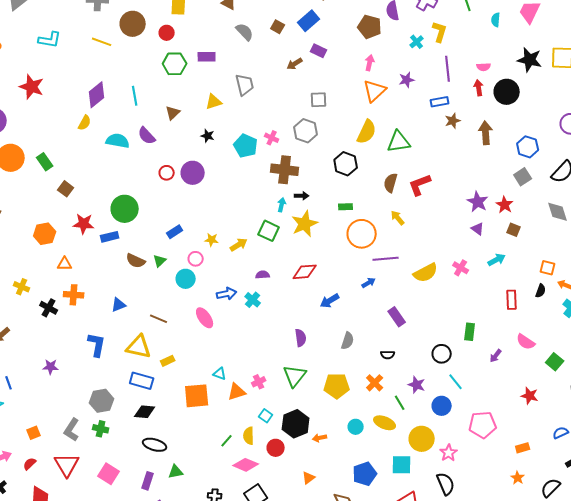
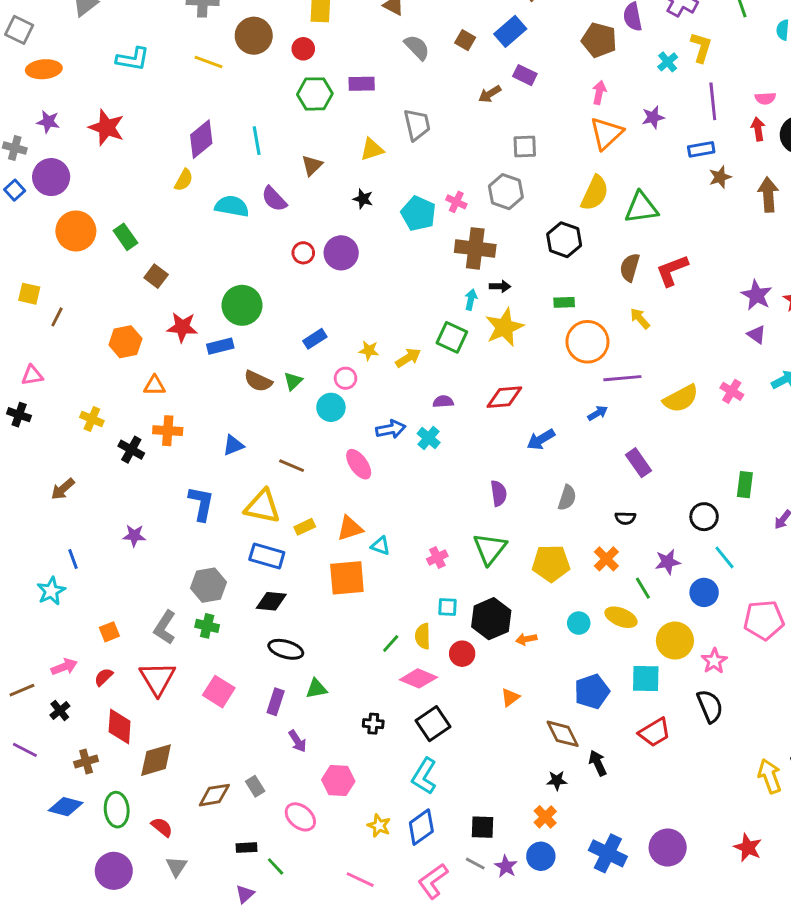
purple star: (417, 385) -> (668, 562), turned -30
orange triangle: (237, 392) -> (350, 528), moved
cyan square: (266, 416) -> (448, 607), turned -32

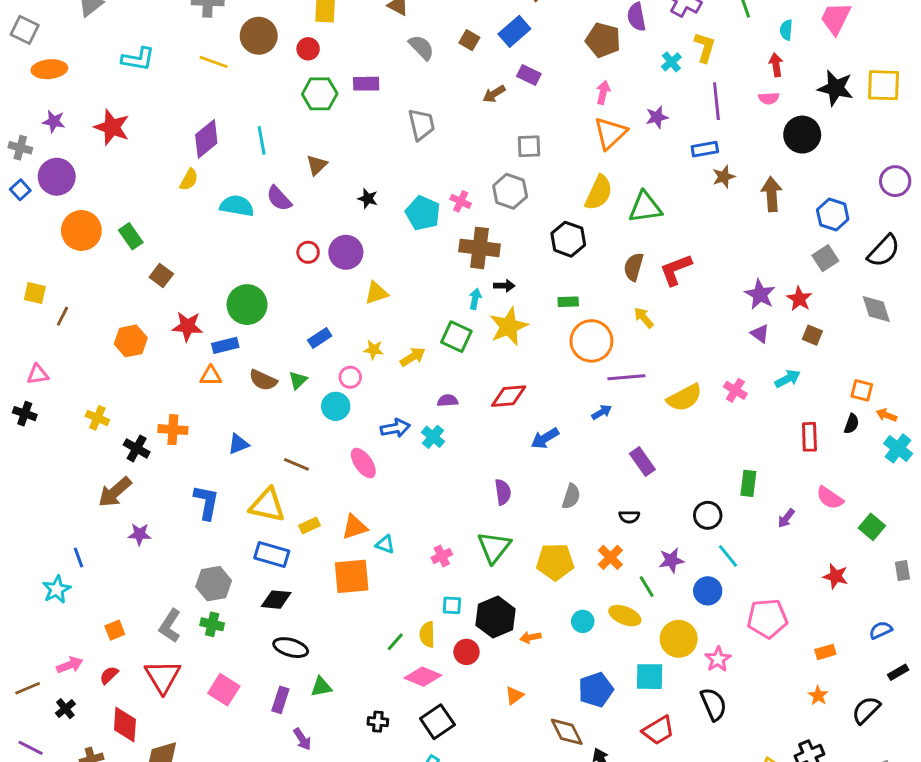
red arrow: (758, 129) -> (776, 65), moved
yellow triangle: (372, 149) -> (376, 293), moved
orange triangle: (155, 385) -> (211, 376), moved
brown arrow: (63, 489) -> (115, 492), moved, size x1.4

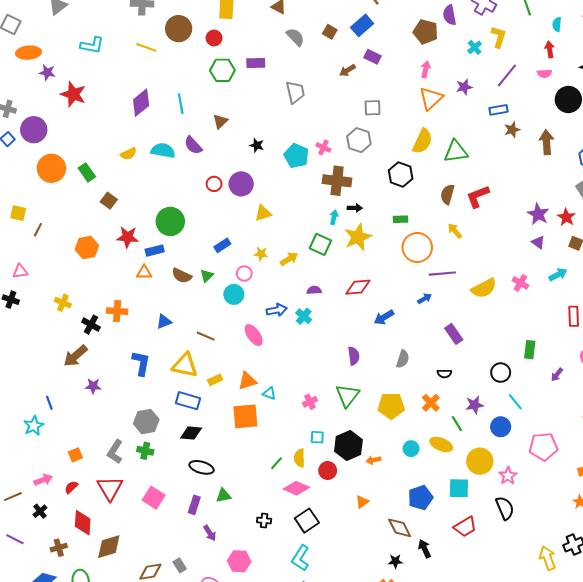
purple line: (716, 101) -> (507, 76), turned 45
purple star: (54, 121) -> (47, 72), moved
yellow semicircle: (189, 180) -> (129, 154), moved, turned 35

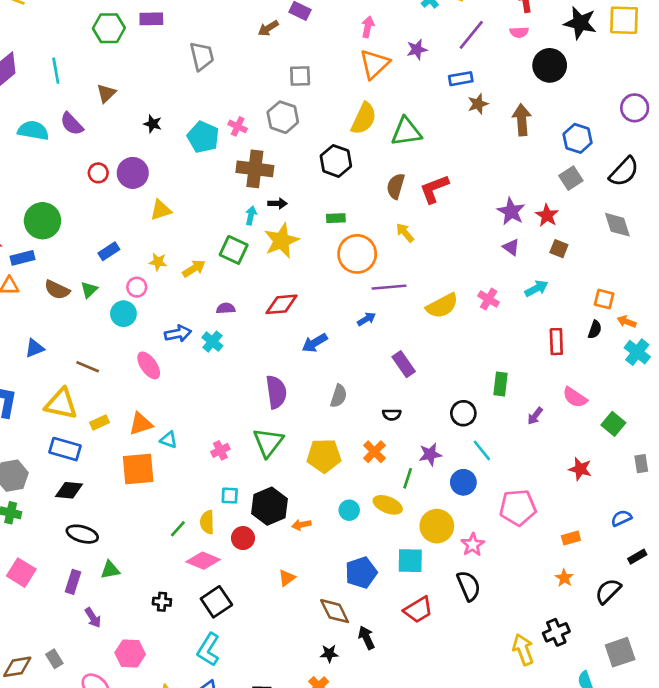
purple semicircle: (354, 356) -> (276, 392), size x1.4
green line: (457, 424) -> (408, 478), turned 49

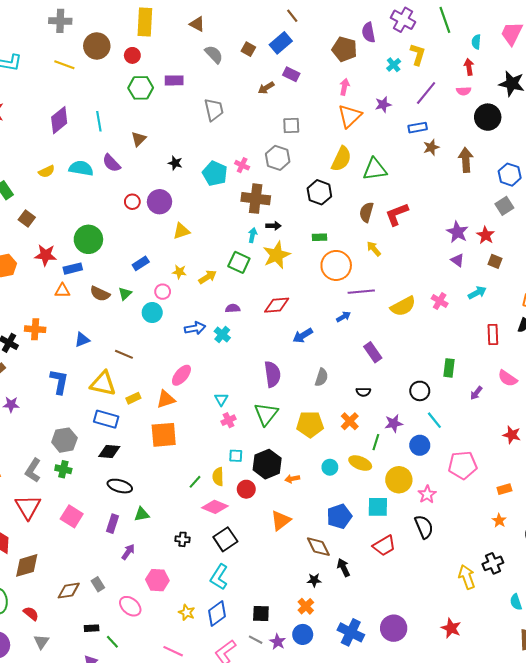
pink ellipse: (149, 365) -> (181, 375), moved, turned 75
cyan triangle: (169, 440) -> (221, 399), moved, turned 40
orange triangle: (287, 578) -> (281, 521), size x1.5
purple arrow: (93, 618) -> (128, 552), turned -112

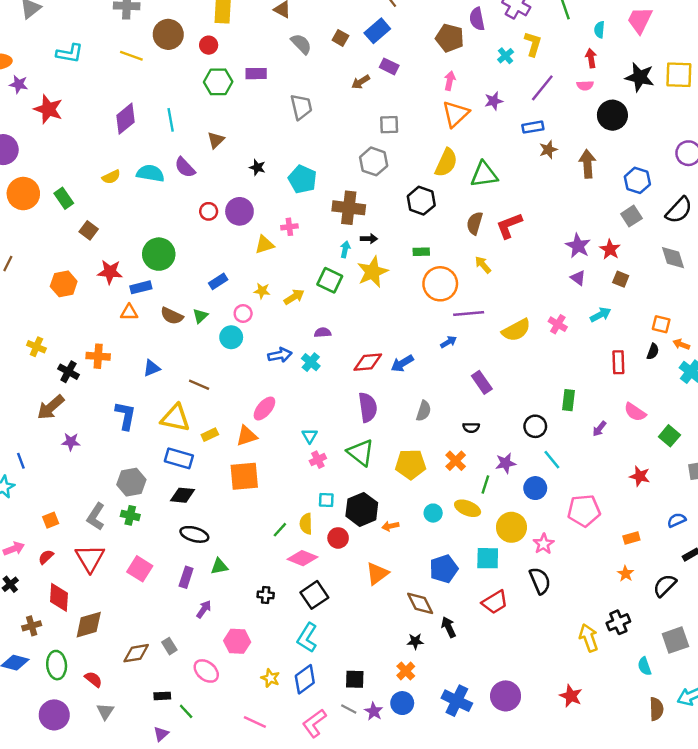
pink cross: (242, 165) -> (289, 227), moved, turned -32
red diamond: (277, 305) -> (368, 362), moved
green triangle: (266, 414) -> (361, 452), turned -30

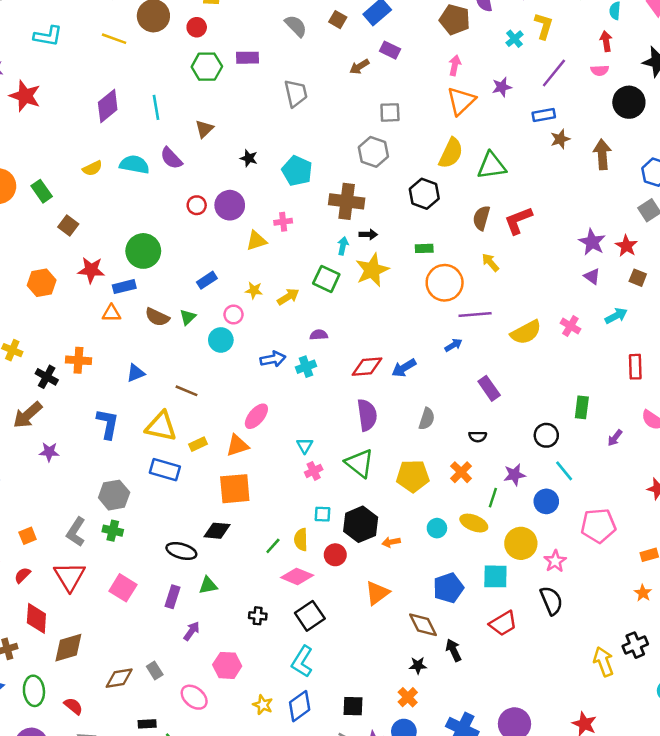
cyan cross: (311, 362) -> (306, 367), turned 30
black diamond: (182, 495) -> (217, 531), moved

